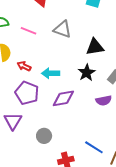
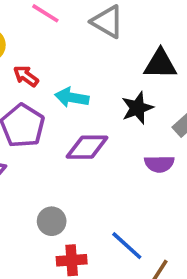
gray circle: (44, 136) -> (52, 221), moved

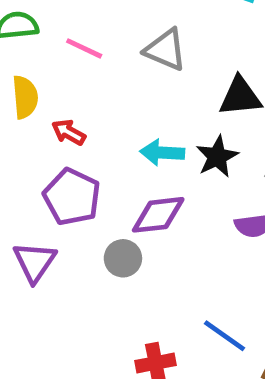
cyan arrow: (72, 97) -> (162, 153), moved
gray circle: (52, 221) -> (123, 258), moved

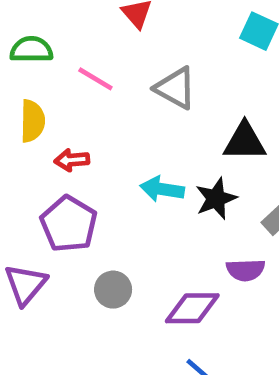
red arrow: (69, 132) -> (72, 160), turned -40
purple diamond: (158, 215) -> (192, 308), moved

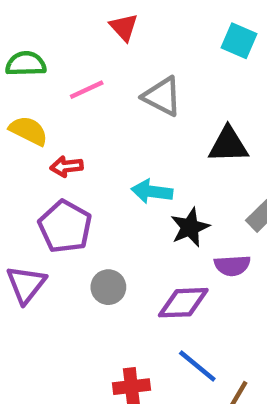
pink line: (95, 79) -> (87, 90), turned -54
yellow semicircle: (32, 121) -> (28, 131), turned -63
black star: (216, 199) -> (190, 227), moved

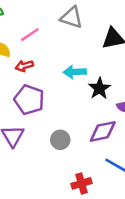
pink line: (87, 90) -> (30, 35), moved
gray circle: (108, 287) -> (60, 140), moved

